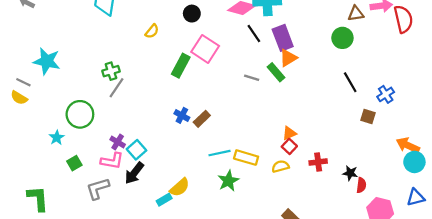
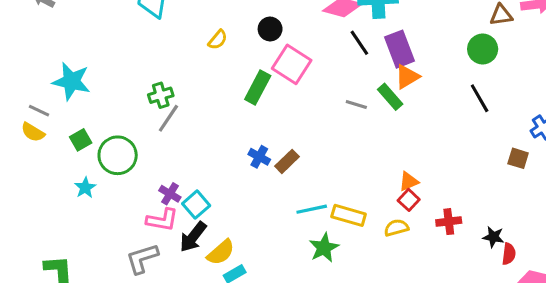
black circle: (192, 14) -> (270, 29), moved
black line: (350, 82) -> (480, 98), moved
green square: (74, 163) -> (81, 140), moved
yellow semicircle: (180, 187) -> (221, 252), moved

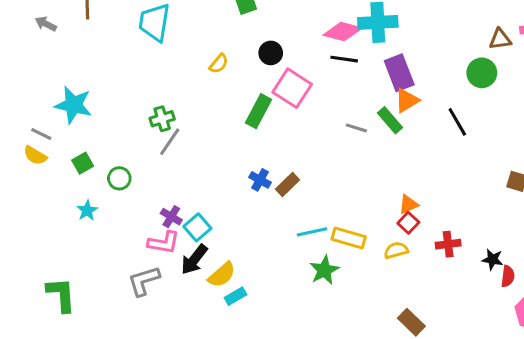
black line: (359, 43) -> (344, 59), moved, turned -48
black line: (480, 98) -> (457, 122), moved
green circle: (118, 155) -> (119, 178), size x0.6

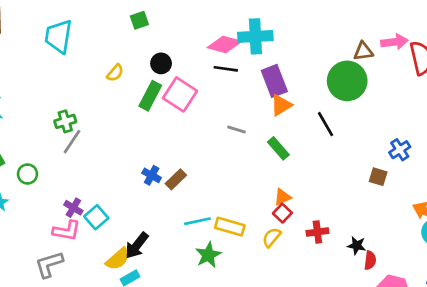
green circle: (482, 73) -> (347, 81), size x1.5
green rectangle: (258, 111) -> (150, 96), moved
green rectangle: (390, 120) -> (278, 148), moved
yellow semicircle: (396, 250) -> (272, 237), turned -35
black arrow: (194, 259) -> (137, 245), moved

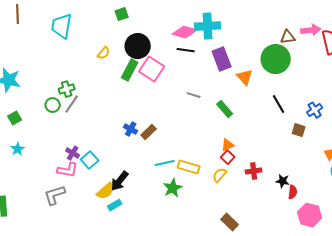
black circle: (161, 63) -> (138, 46), size x1.6
orange triangle: (281, 105) -> (245, 77), moved, turned -42
black line: (326, 124) -> (279, 104), moved
green circle: (27, 174) -> (53, 105), moved

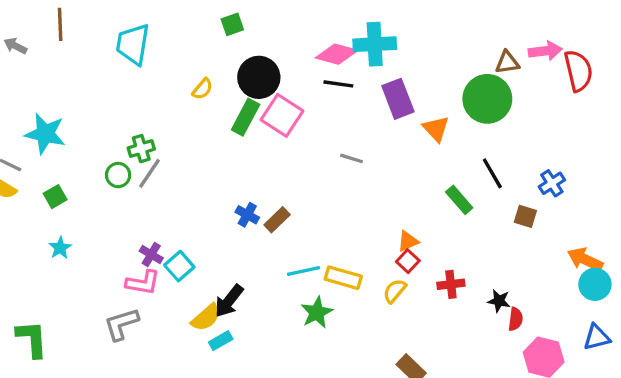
green rectangle: (225, 109) -> (459, 200), moved

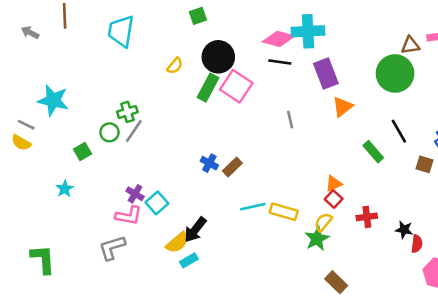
orange triangle: (436, 129) -> (343, 107), moved, turned 35
gray line: (352, 158) -> (290, 120), turned 60
green square: (55, 197) -> (83, 152), moved
green star: (317, 312) -> (317, 239), moved

